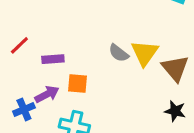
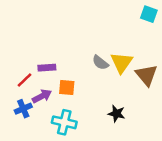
red line: (19, 45) -> (24, 80), moved
black star: (175, 111) -> (117, 114), moved

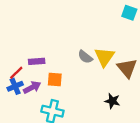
blue cross: (23, 109) -> (15, 86), moved
black star: (117, 114) -> (112, 101), moved

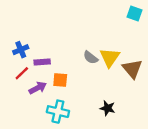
blue cross: (15, 86) -> (21, 50), moved
black star: (112, 101) -> (108, 108), moved

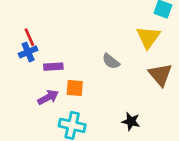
yellow triangle: (110, 57) -> (148, 37), moved
red line: (22, 73) -> (29, 37), moved, turned -70

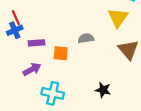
gray semicircle: (111, 61) -> (86, 38), turned 133
orange square: (75, 88) -> (61, 53), moved

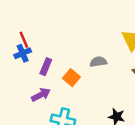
purple rectangle: (37, 43) -> (46, 67), turned -63
orange square: (61, 53) -> (71, 78), turned 35

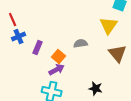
red line: (24, 40) -> (13, 19), moved
purple arrow: (41, 95) -> (57, 69), moved

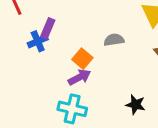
blue cross: (19, 36) -> (38, 41), moved
purple rectangle: (38, 47) -> (48, 28), moved

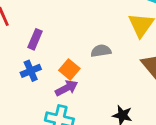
blue cross: (38, 41) -> (31, 71), moved

